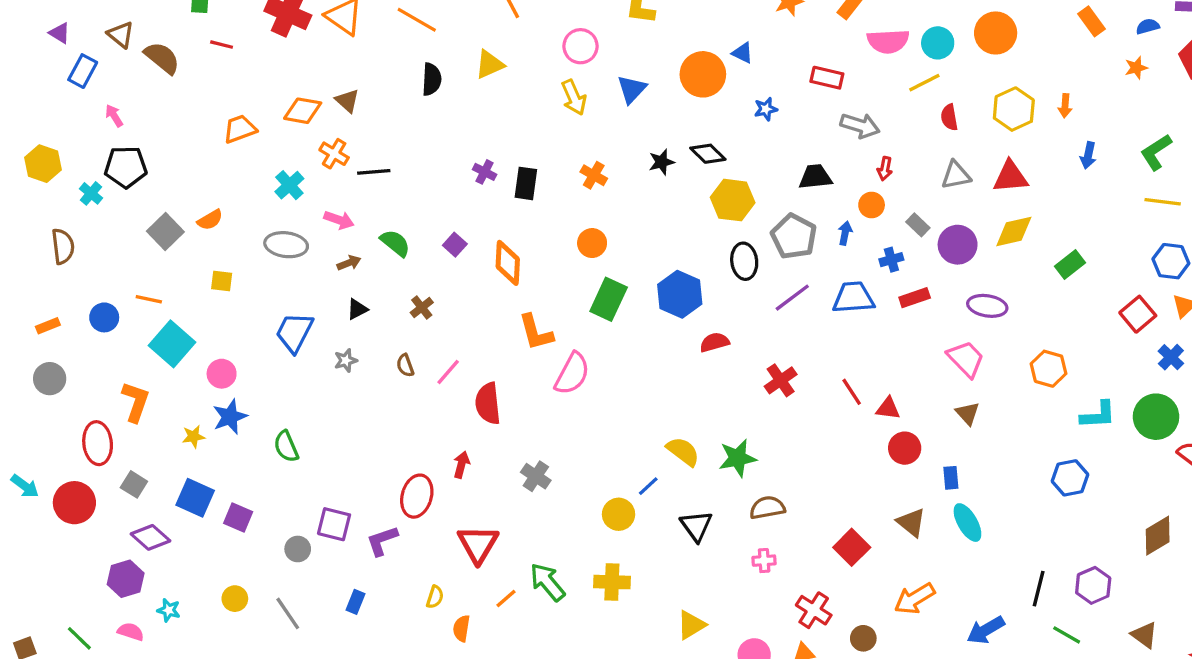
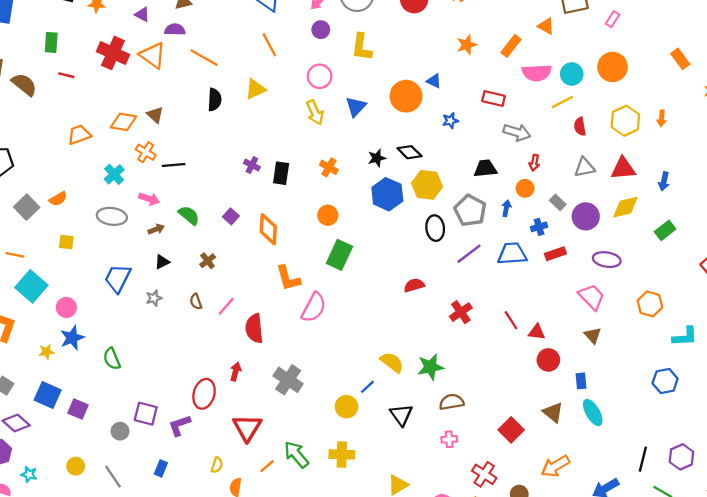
blue arrow: (1088, 155) -> (664, 181), moved
blue hexagon: (680, 294) -> (387, 194), moved
gray cross: (536, 476) -> (288, 380), size x1.4

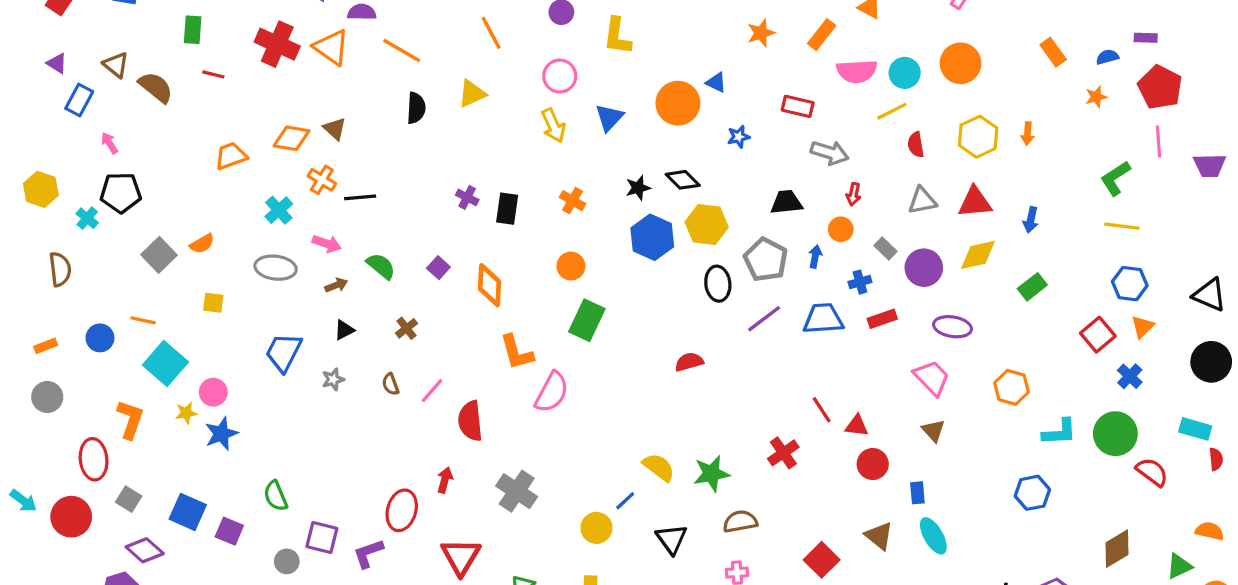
red cross: (461, 312) -> (783, 453), moved
yellow star: (46, 352) -> (186, 413), moved
green semicircle: (112, 359) -> (276, 496), moved

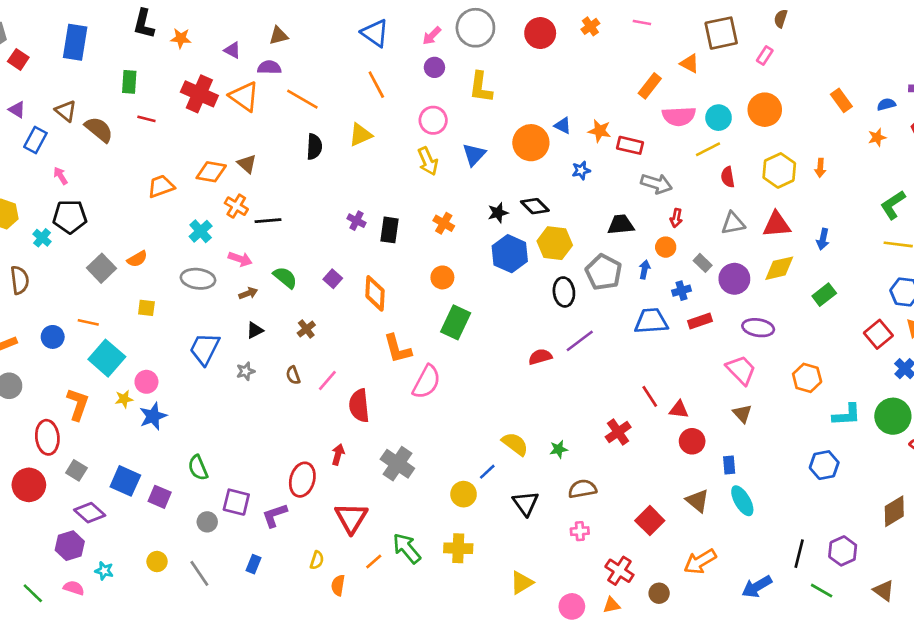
orange star: (761, 33) -> (600, 131), moved, turned 30
purple line: (764, 319) -> (580, 341), moved
green star: (711, 474) -> (559, 449), size x0.6

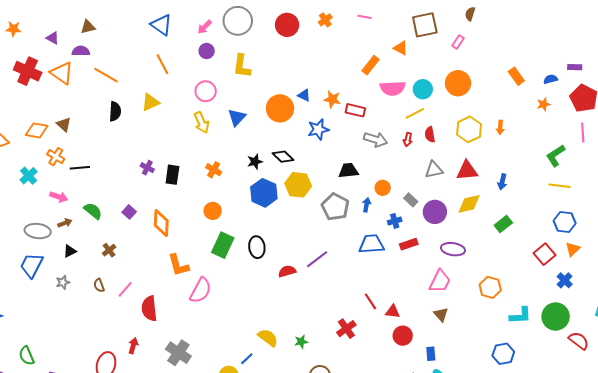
blue star: (581, 170) -> (318, 129), size x1.5
red arrow: (676, 218) -> (408, 140), moved
gray ellipse: (198, 279) -> (38, 231), moved
black ellipse: (564, 292) -> (257, 247), moved
pink trapezoid: (741, 370) -> (440, 281), turned 70

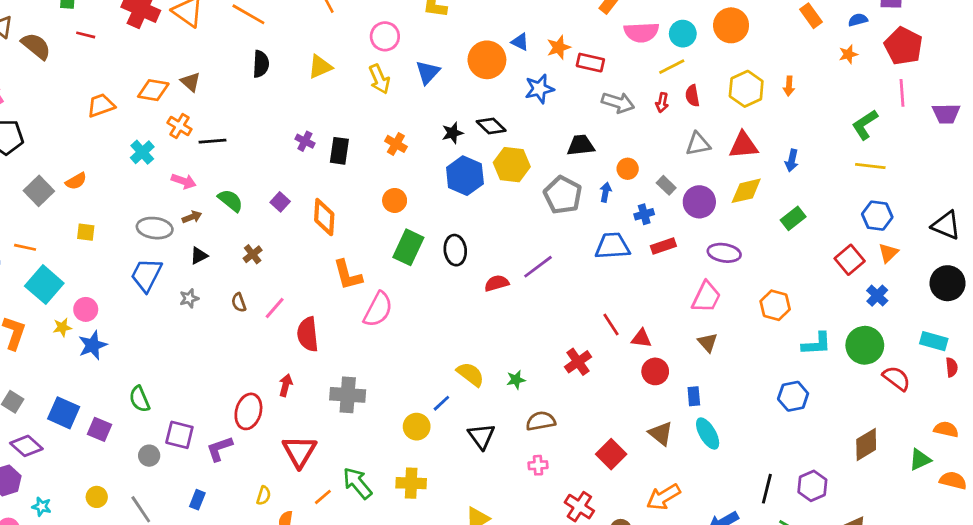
orange star: (332, 99) -> (559, 47), turned -30
yellow triangle: (150, 102) -> (320, 67), moved
gray cross: (178, 353) -> (348, 395), turned -30

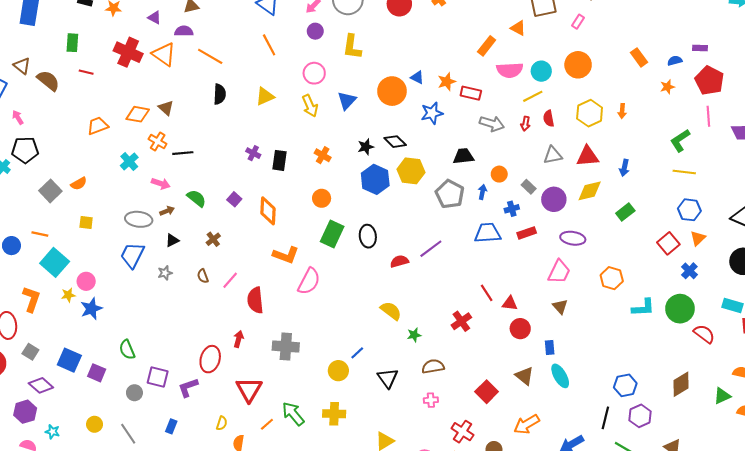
orange L-shape: (348, 275) -> (286, 255), turned -55
yellow semicircle: (470, 374) -> (391, 311), moved
blue hexagon: (793, 396) -> (625, 385), moved

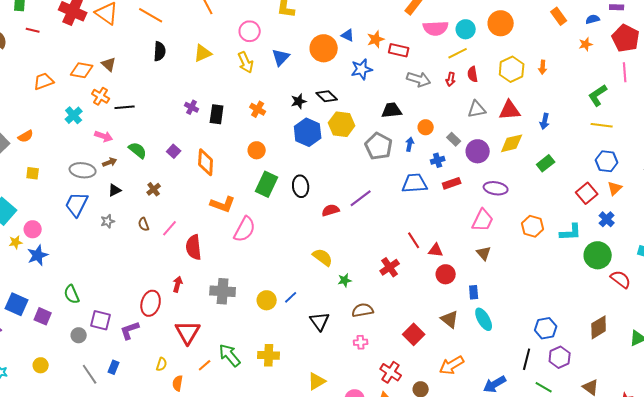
cyan L-shape: (643, 308) -> (571, 232), moved
yellow circle: (338, 371) -> (267, 300), moved
gray line: (128, 434) -> (90, 374), moved

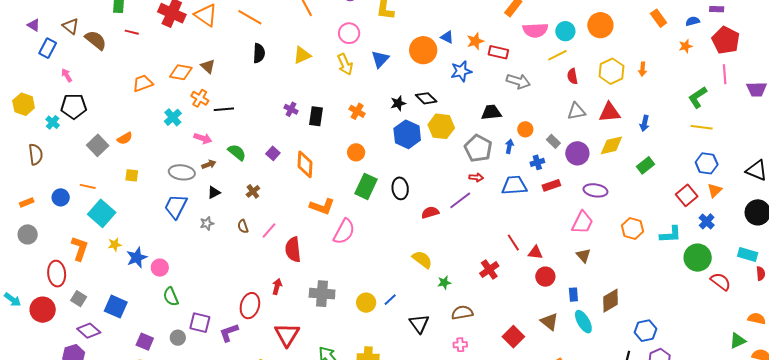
red arrow: (451, 79) -> (476, 177), moved, turned -96
pink circle: (33, 229) -> (160, 268), moved
purple square: (43, 316) -> (145, 342), moved
brown diamond: (599, 327) -> (610, 301), moved

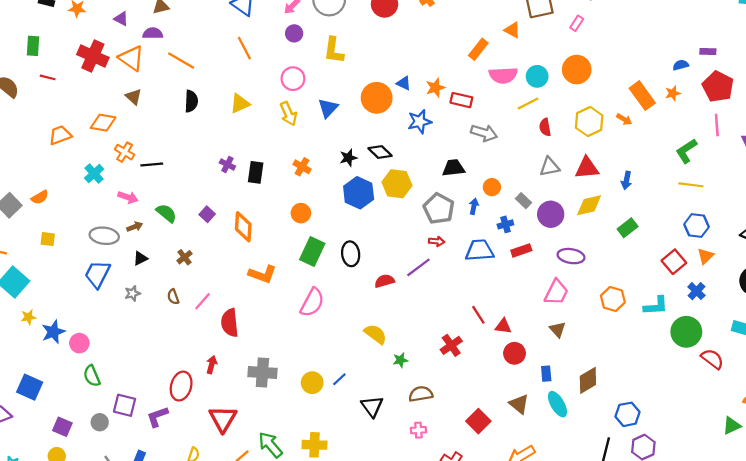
orange rectangle: (659, 18) -> (642, 96), moved, size x1.4
brown triangle: (208, 66) -> (134, 97), moved
orange arrow: (643, 69) -> (624, 119), turned -64
pink semicircle: (344, 231) -> (312, 302), moved

